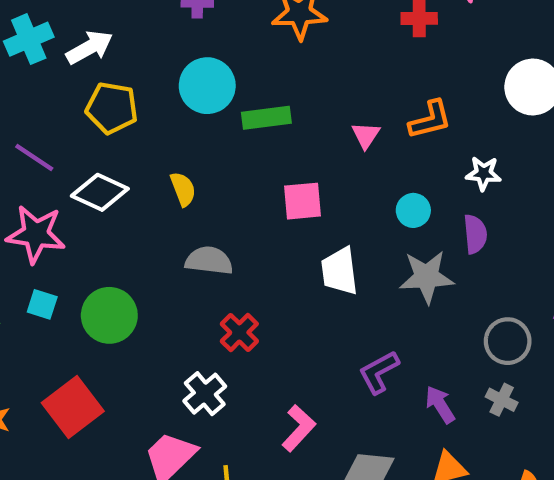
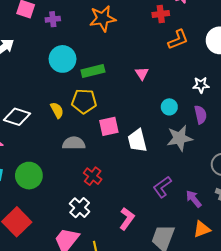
yellow pentagon: (112, 108) -> (84, 101), moved
orange L-shape: (430, 120) -> (178, 40), moved
pink square: (302, 201) -> (109, 126), moved

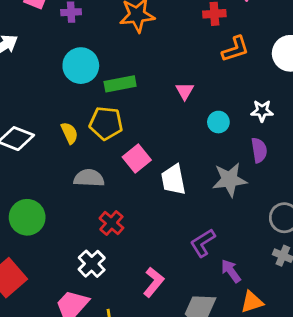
cyan circle: (169, 107) -> (218, 122), moved
pink square: (109, 126) -> (137, 158), turned -30
purple arrow: (194, 199) -> (231, 271), moved

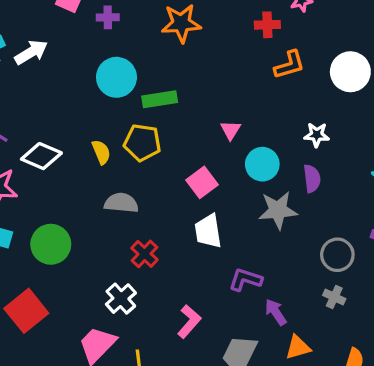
pink triangle: (185, 91) -> (231, 130), moved
cyan circle: (218, 122) -> (262, 164), moved, size x1.4
pink square: (137, 158) -> (202, 182), moved
white trapezoid: (173, 180) -> (208, 231), moved
purple L-shape: (203, 243) -> (245, 280), turned 48

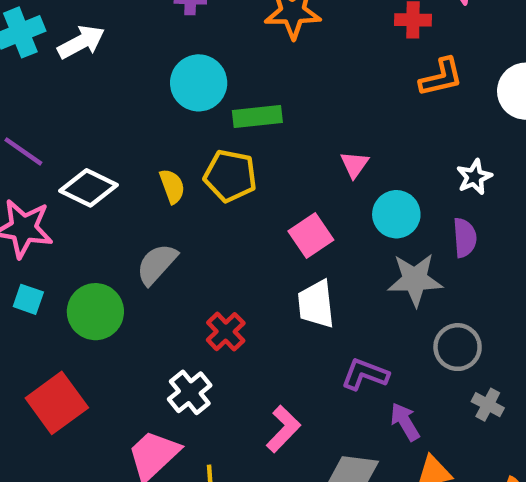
white star: (317, 135) -> (474, 177), turned -30
gray semicircle: (121, 203) -> (157, 264), moved, turned -56
gray circle: (337, 255) -> (458, 347), moved

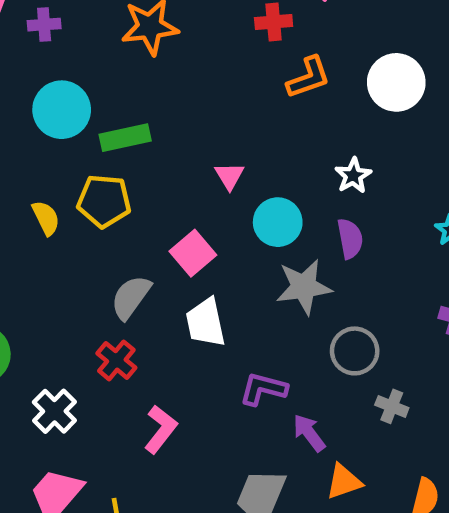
gray semicircle: (157, 264) -> (131, 297), moved
white cross: (190, 392) -> (54, 411), moved
pink L-shape: (283, 429) -> (161, 429), moved

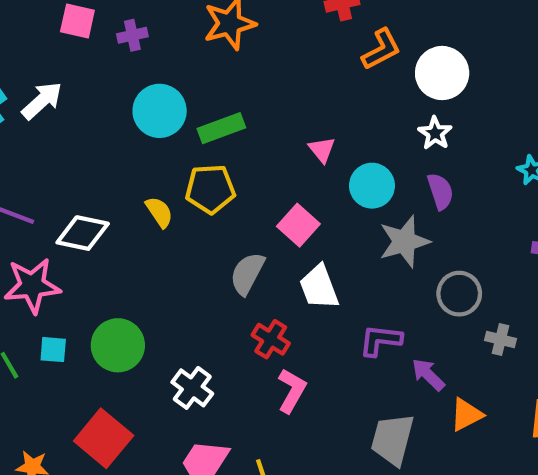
white circle: (396, 82) -> (442, 73), moved
red cross: (116, 360) -> (271, 339), moved

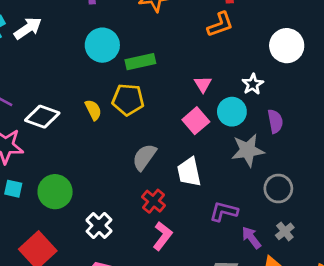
orange L-shape: (381, 49) -> (220, 24), moved
white star: (435, 133) -> (253, 84), moved
pink square: (298, 225) -> (196, 121), moved
gray cross: (500, 340) -> (285, 231), moved, turned 30

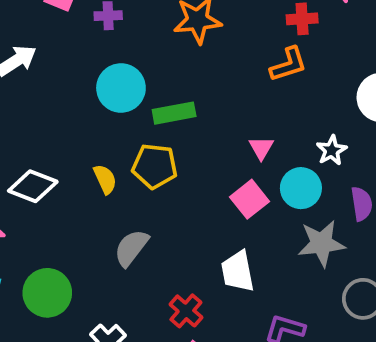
gray semicircle: (144, 157) -> (131, 248), moved

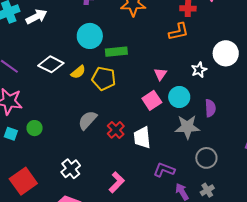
white star: (332, 150) -> (199, 70), moved
yellow semicircle: (105, 179) -> (78, 72), moved, turned 70
white diamond: (33, 186) -> (51, 64), moved
green circle: (47, 293) -> (35, 128), moved, size x0.6
red cross: (186, 311) -> (116, 130), moved

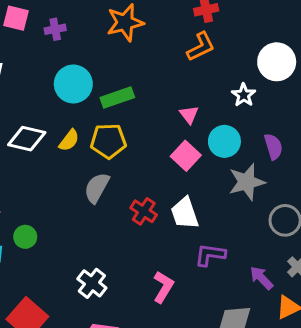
gray semicircle: (88, 120) -> (97, 188), moved
purple L-shape: (164, 170) -> (210, 255), moved

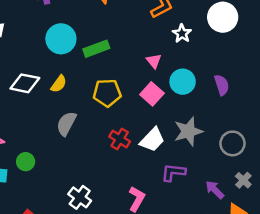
white star: (244, 95) -> (182, 33), moved
yellow pentagon: (108, 141) -> (107, 93), moved
gray star: (247, 182) -> (188, 131), moved
gray semicircle: (97, 188) -> (66, 124), moved
white trapezoid: (185, 213) -> (152, 140), turned -116

